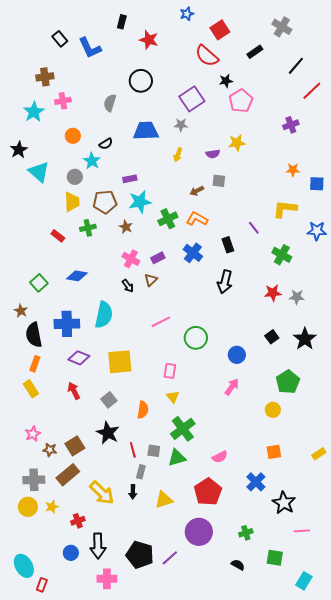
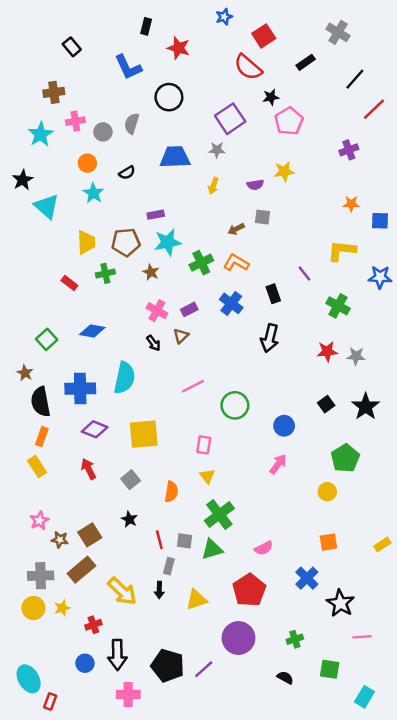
blue L-shape: (90, 48) -> (128, 67), moved
cyan star: (92, 161) -> (93, 193), moved
gray circle: (75, 177) -> (103, 132), moved
black star: (108, 433) -> (129, 519), size x0.6

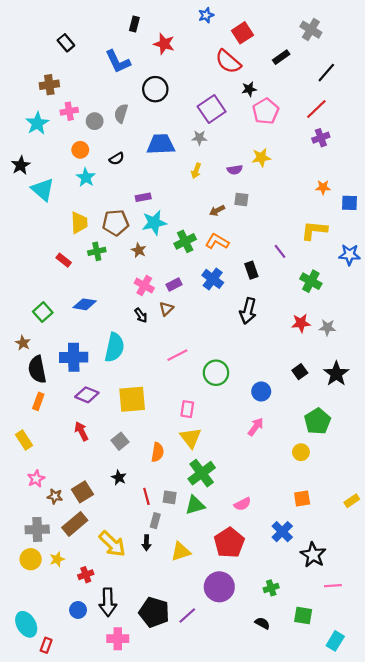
red line: (374, 109) -> (316, 109), moved
yellow rectangle: (37, 467) -> (24, 440), moved
yellow triangle: (207, 476) -> (191, 438), size x1.5

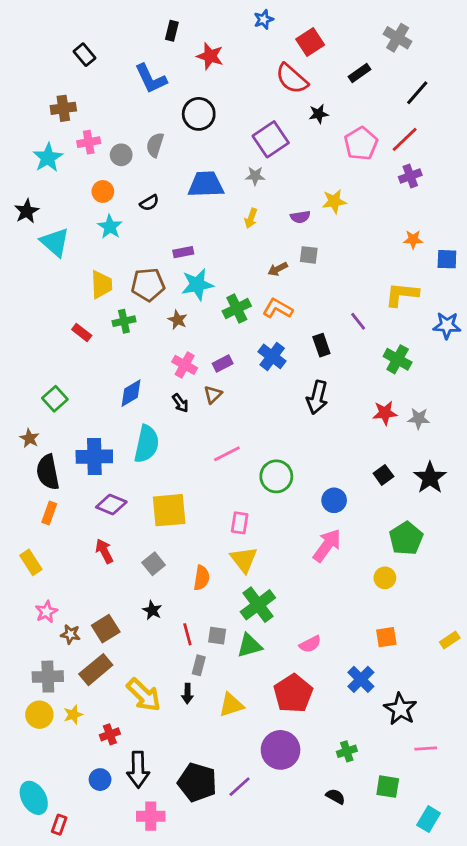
pink pentagon: (266, 111) -> (361, 144), moved
blue diamond: (85, 304) -> (131, 393), moved, turned -40
pink arrow: (256, 427) -> (327, 545), size x1.4

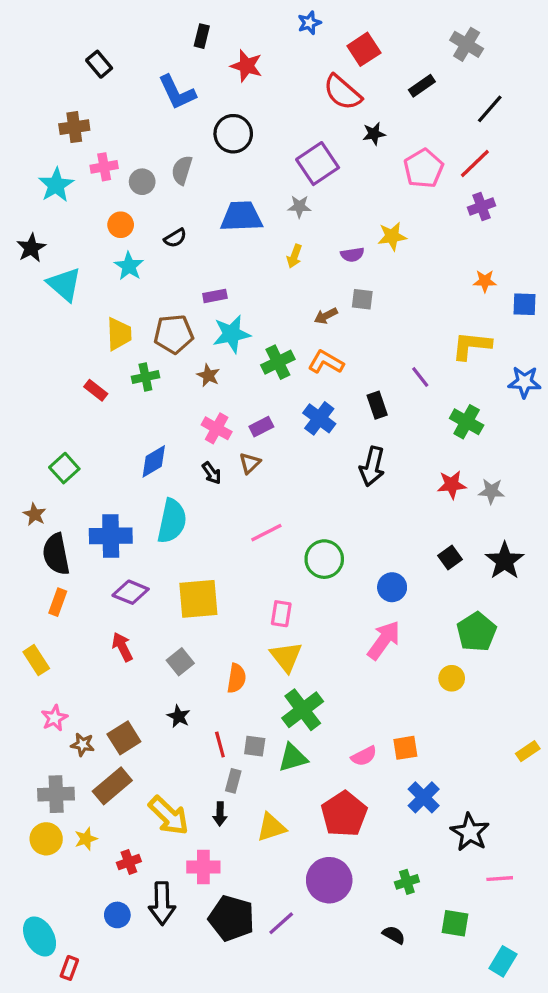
orange square: (386, 637) -> (405, 748), moved
pink cross: (151, 816) -> (203, 867), moved

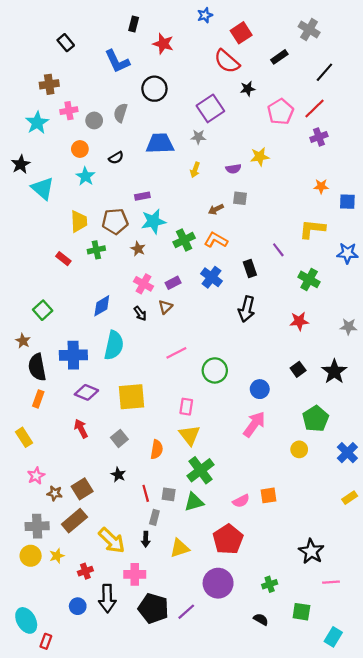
gray star: (491, 491) -> (349, 327), moved
blue cross: (424, 797) -> (347, 453), moved

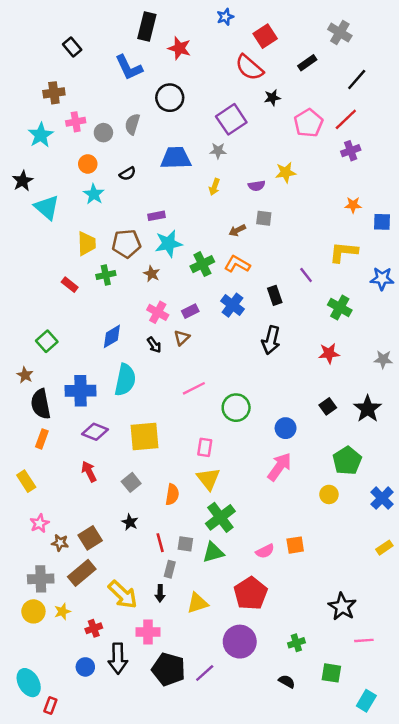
black rectangle: (134, 24) -> (147, 26), size x1.6

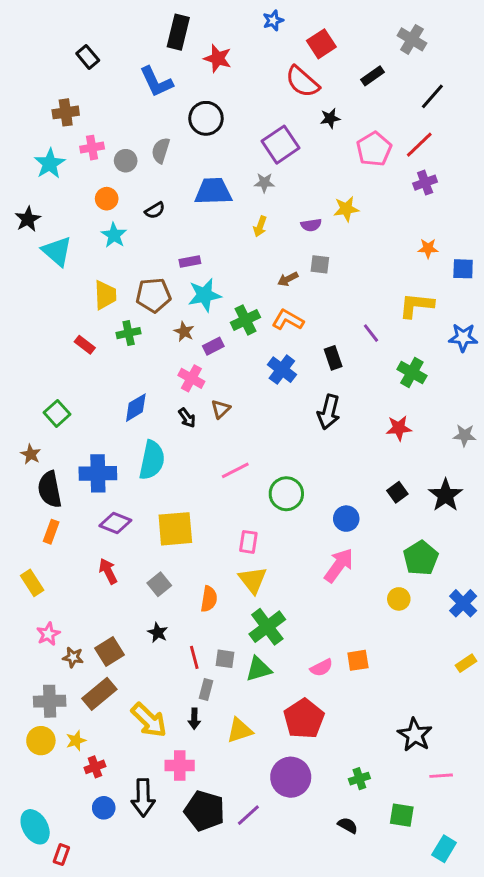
purple rectangle: (190, 311) -> (213, 346), moved
red cross: (94, 628) -> (95, 767), moved

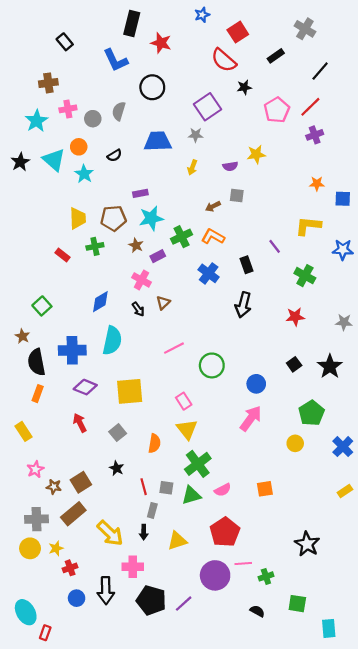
cyan triangle: (57, 251) -> (54, 160), moved
pink rectangle: (248, 542) -> (184, 401), turned -42
pink semicircle: (321, 668) -> (223, 490), moved
pink line: (441, 776) -> (243, 563), moved
cyan rectangle: (444, 849) -> (329, 628), turned -36

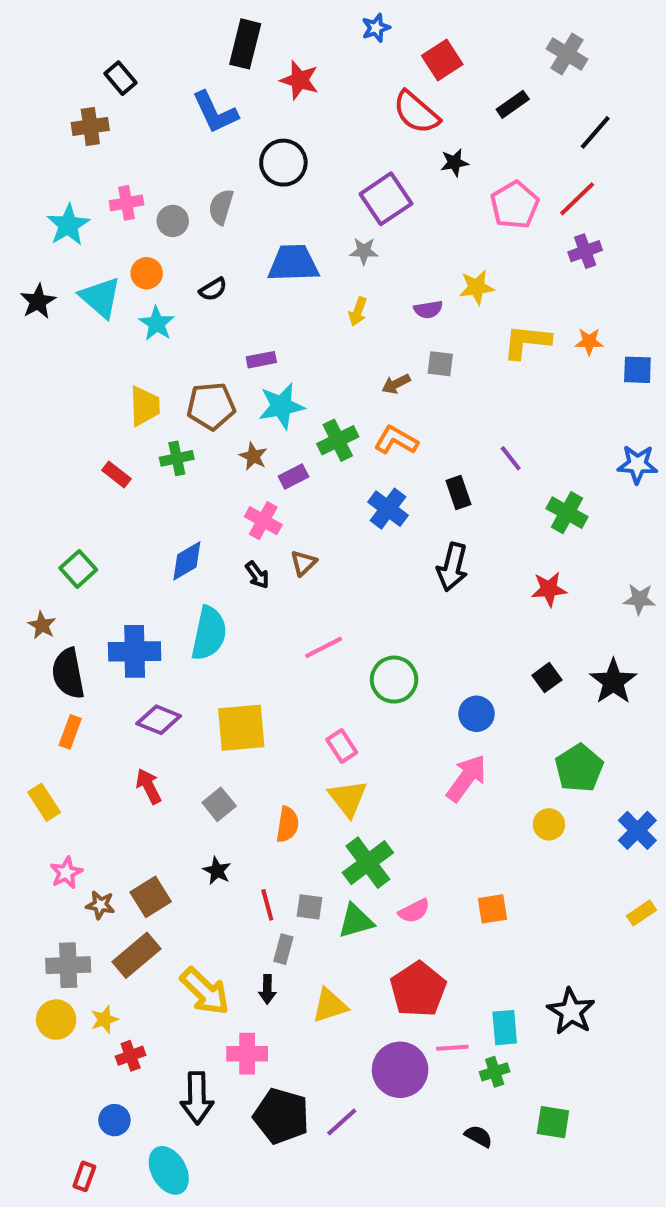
brown cross: (48, 83) -> (90, 126), moved
yellow L-shape: (308, 226) -> (527, 342), moved
blue circle: (77, 598) -> (114, 1120), moved
cyan ellipse: (26, 612) -> (169, 1170), moved
cyan rectangle: (329, 628) -> (505, 1028), moved

